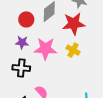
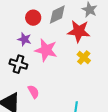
yellow cross: (73, 50) -> (84, 57), moved

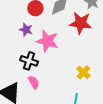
yellow cross: (84, 57) -> (83, 72), moved
black cross: (18, 64) -> (29, 61), moved

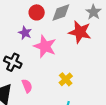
black cross: (29, 61) -> (13, 62), moved
yellow cross: (83, 72) -> (66, 79), moved

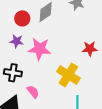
red star: (80, 32) -> (90, 49), moved, size x0.7
yellow cross: (66, 79) -> (68, 75), size x1.6

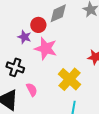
red circle: (22, 18) -> (38, 25), moved

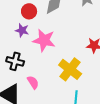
red circle: (38, 25) -> (29, 11), moved

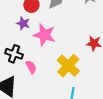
pink semicircle: (33, 82) -> (31, 67), moved

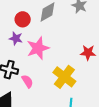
pink star: (44, 35) -> (38, 48), turned -30

